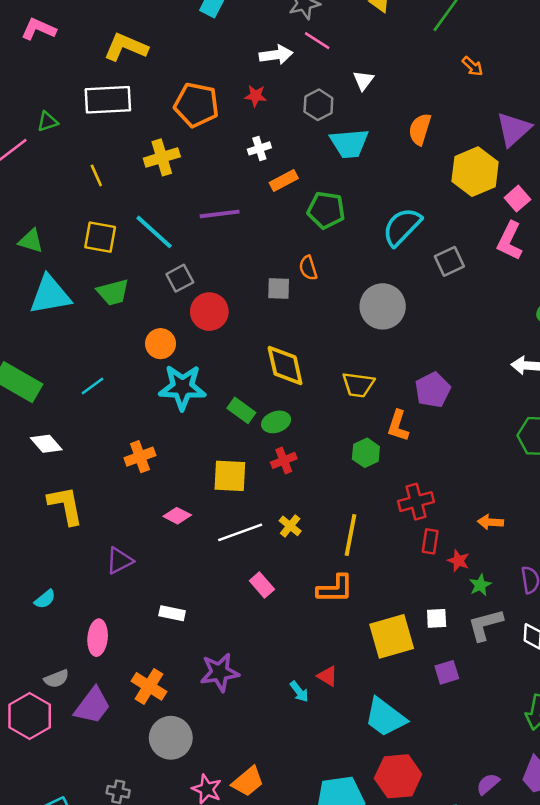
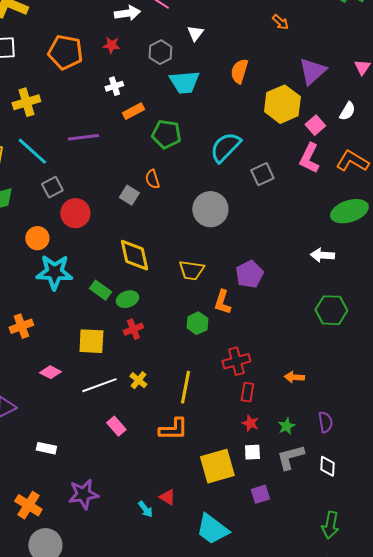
yellow cross: (162, 157) -> (26, 102), moved
gray square: (279, 288) -> (129, 195), turned 30
red star: (458, 561) -> (250, 423), moved

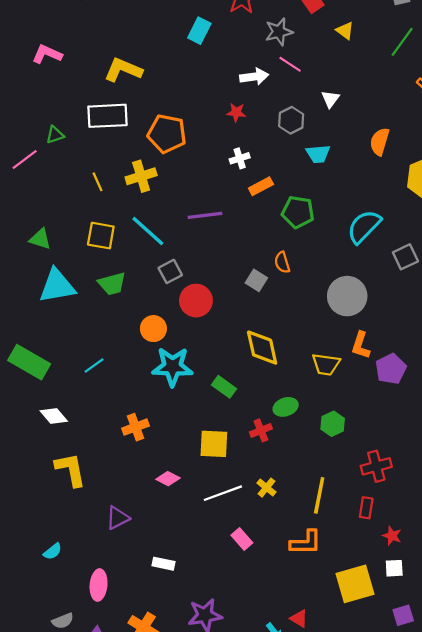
orange pentagon: (65, 52) -> (167, 134), moved
cyan trapezoid: (184, 82) -> (318, 154), size x0.7
green ellipse: (127, 299) -> (286, 407), moved
orange L-shape: (222, 302) -> (361, 345), moved
red rectangle: (247, 392) -> (366, 508), moved

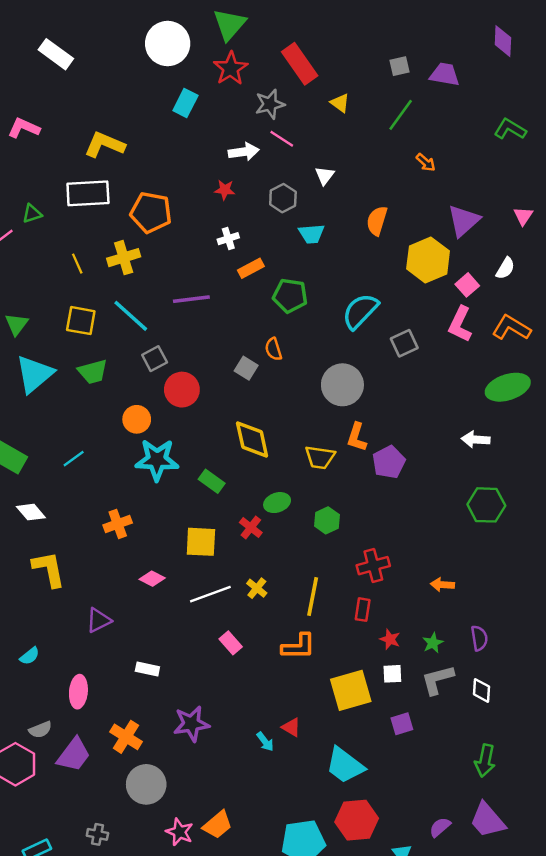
green triangle: (40, 239) -> (17, 324), turned 50
cyan triangle: (57, 286) -> (34, 374), turned -30
red cross: (261, 430) -> (251, 528), turned -30

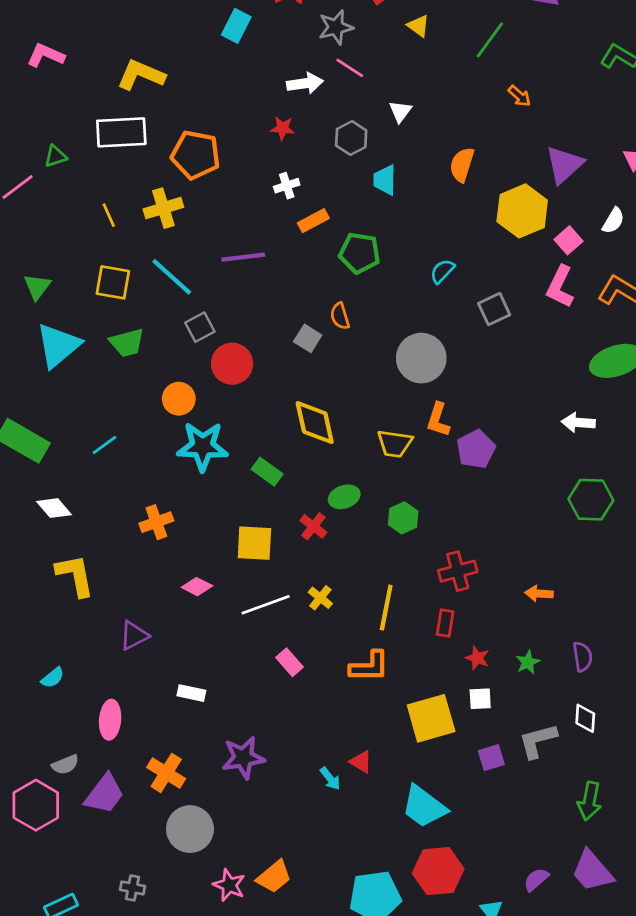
cyan trapezoid: (312, 234) -> (385, 180), turned 96
cyan semicircle: (360, 311) -> (442, 271), size x0.6
gray L-shape: (438, 680) -> (538, 741), moved

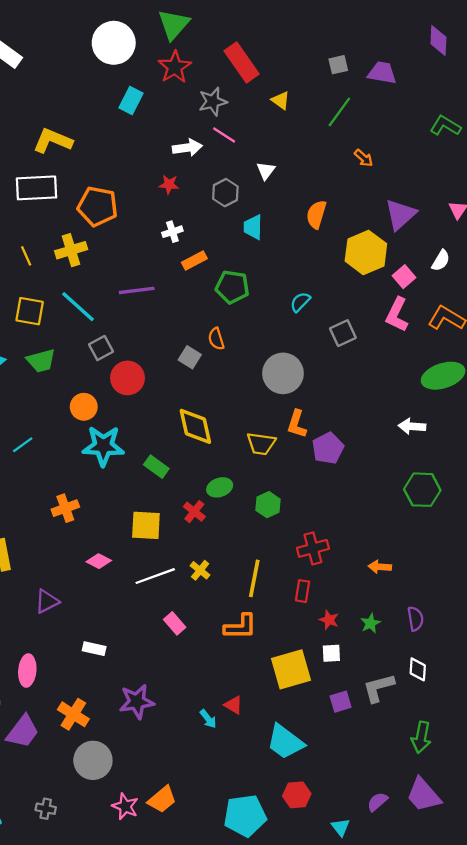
red hexagon: (438, 871) -> (297, 795), size x0.7

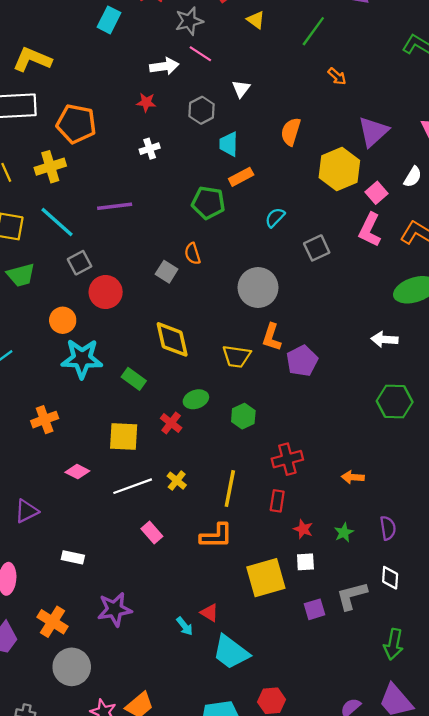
orange rectangle: (194, 261) -> (241, 177), moved
cyan trapezoid: (285, 742) -> (231, 652), moved

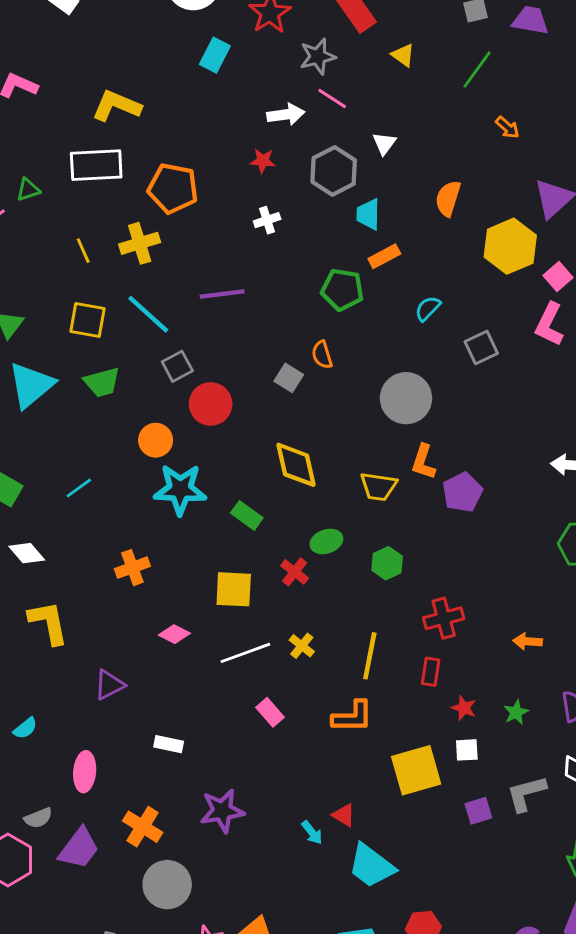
gray hexagon: (202, 110) -> (334, 171), size x1.4

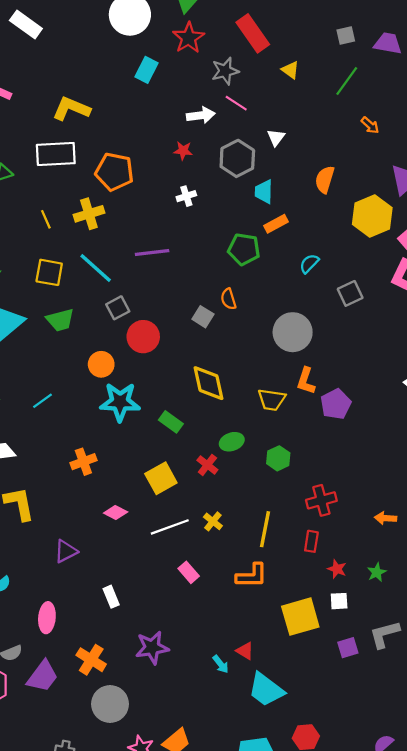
yellow square: (234, 589) -> (161, 478), turned -32
white rectangle: (169, 744) -> (111, 597), turned 55

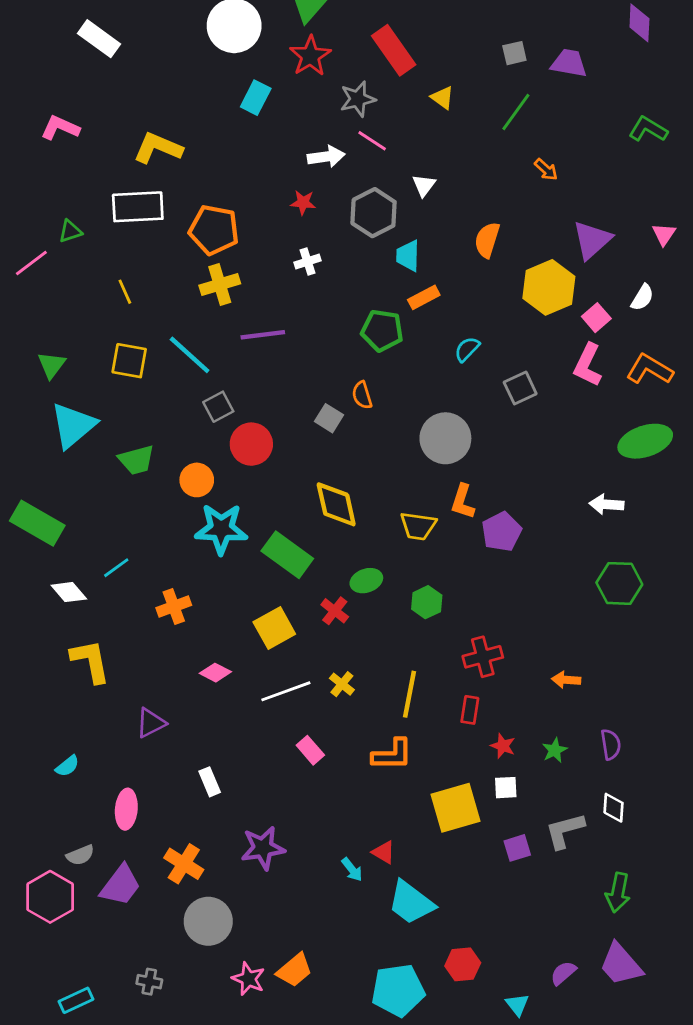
yellow cross: (89, 214) -> (220, 284), moved
green trapezoid: (60, 320) -> (136, 460), moved
cyan line: (43, 401) -> (116, 568), moved
green rectangle: (171, 422) -> (287, 555), size x1.6

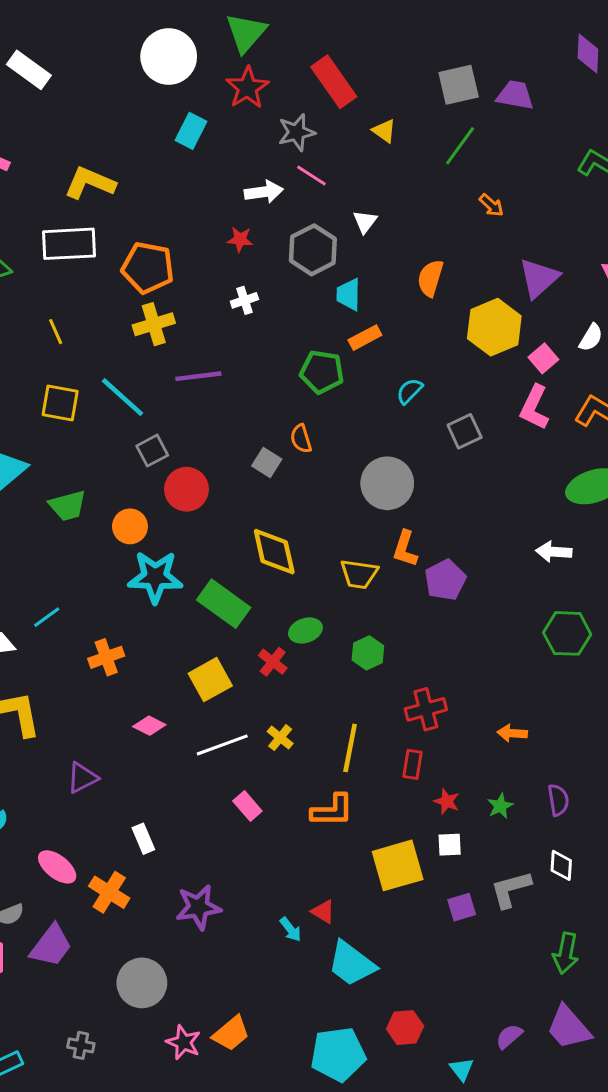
gray square: (514, 53) -> (459, 85), size x1.6
pink ellipse: (126, 809) -> (57, 867), turned -57
orange cross: (184, 864) -> (109, 892), moved

